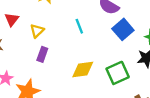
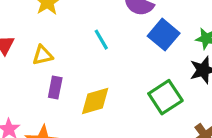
yellow triangle: (37, 31) -> (43, 55), turned 40
yellow diamond: (83, 69) -> (95, 101), moved

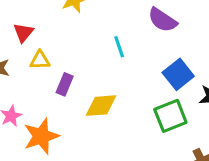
blue square: (164, 35) -> (178, 74), moved
yellow triangle: (43, 55) -> (40, 60), moved

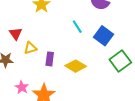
blue square: (178, 74) -> (103, 36), moved
yellow diamond: (101, 106) -> (76, 66), turned 50

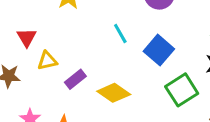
purple rectangle: (50, 59) -> (75, 79), turned 40

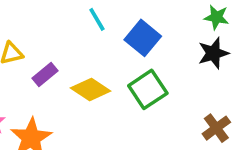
green square: (182, 90) -> (148, 89), moved

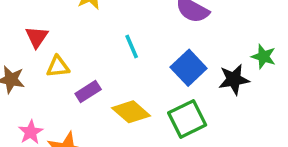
cyan line: (97, 19) -> (132, 46), moved
black star: (213, 53) -> (234, 79), moved

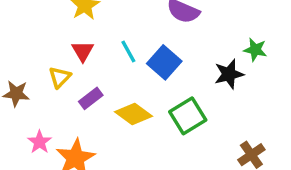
red triangle: (37, 37) -> (83, 51), moved
yellow triangle: (58, 67) -> (60, 77), turned -35
blue square: (189, 68) -> (164, 62), moved

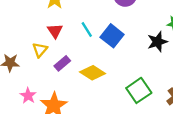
green square: (188, 116) -> (139, 90), moved

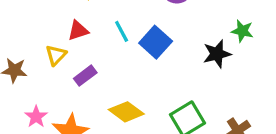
red triangle: (55, 31) -> (78, 31), turned 42
yellow diamond: (93, 73) -> (126, 112), moved

